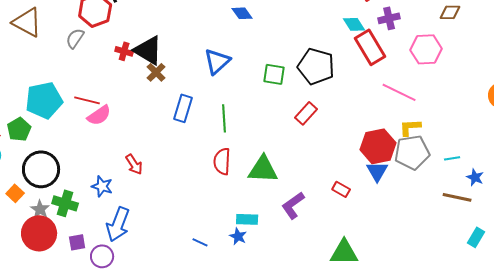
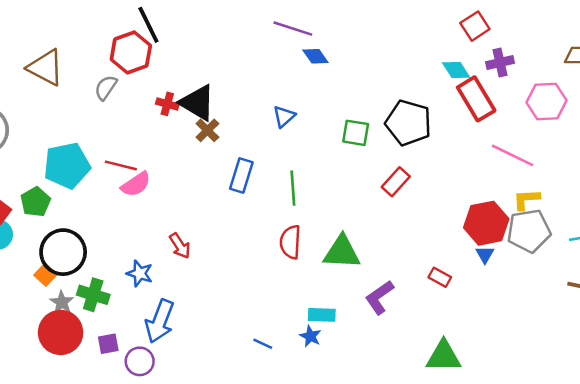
blue triangle: (217, 61) -> (284, 116), size x0.7
blue triangle: (377, 171) -> (485, 255), size x0.7
orange square: (15, 193) -> (45, 275), moved

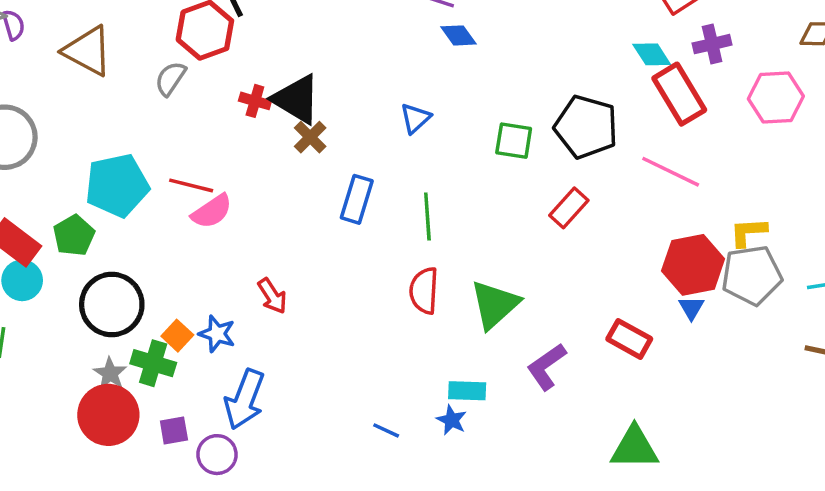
pink line: (513, 155) -> (671, 172), moved
green triangle: (342, 252) -> (495, 304), turned -45
orange square: (45, 275) -> (177, 336), moved
red rectangle: (440, 277) -> (629, 339), size x1.4

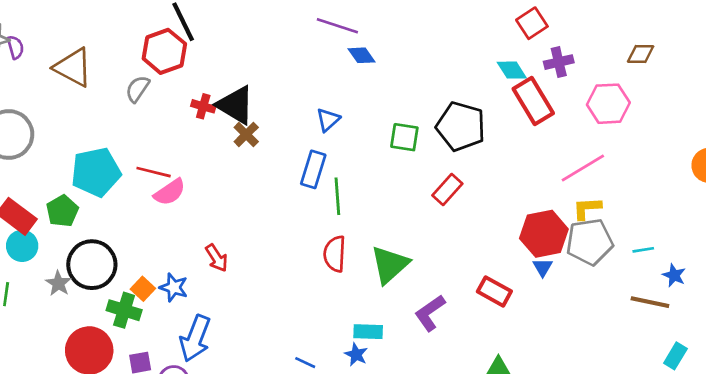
pink line: (671, 172) -> (583, 168), moved, turned -57
blue rectangle: (357, 199) -> (313, 169), moved
gray star: (110, 373) -> (58, 283), moved

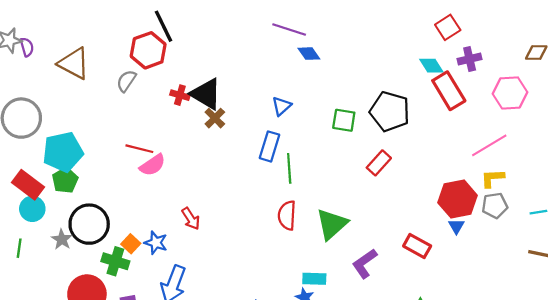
cyan pentagon: (96, 172) -> (63, 152), moved
gray pentagon: (590, 242) -> (495, 206), size x0.7

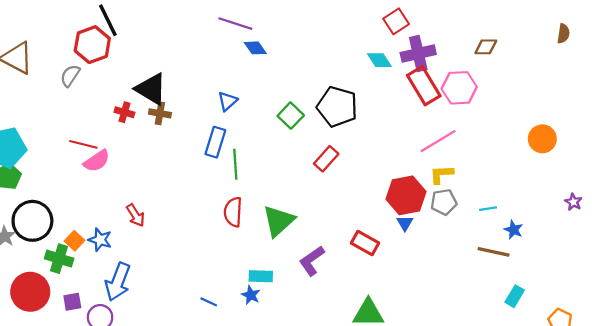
purple cross: (470, 59) -> (418, 53), size x1.4
red rectangle: (449, 91) -> (424, 86), moved
red cross: (180, 95) -> (124, 112), moved
brown cross: (215, 118) -> (160, 113), turned -35
green square: (344, 120) -> (291, 116), turned 35

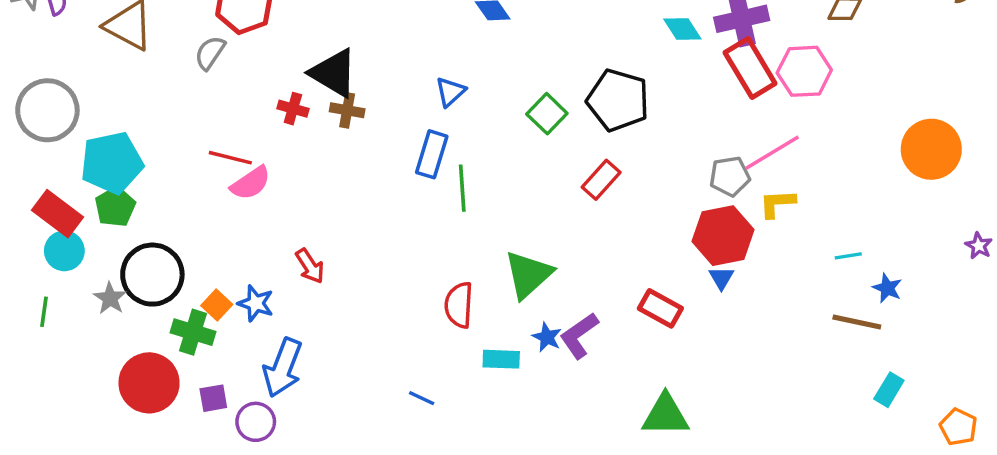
orange circle: (542, 139) -> (931, 149), size x1.4
gray pentagon: (444, 202) -> (730, 176), moved
red semicircle: (233, 212) -> (459, 305), moved
blue star: (251, 295) -> (547, 337), moved

